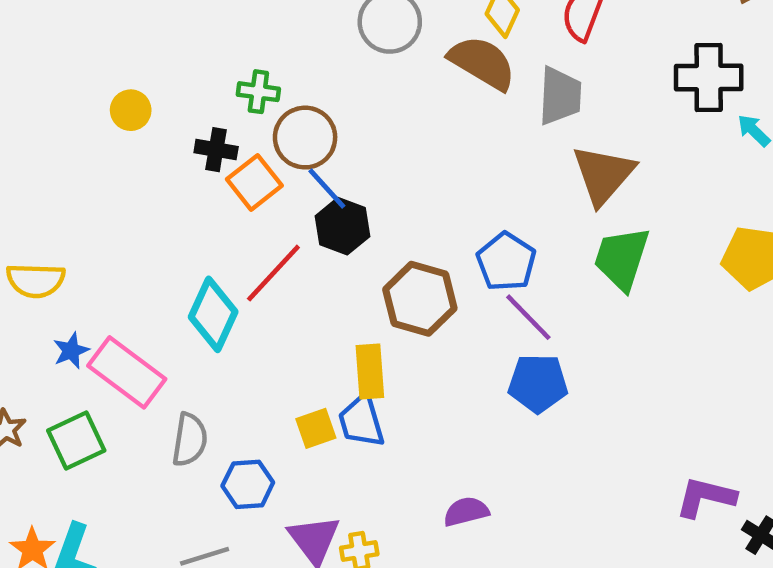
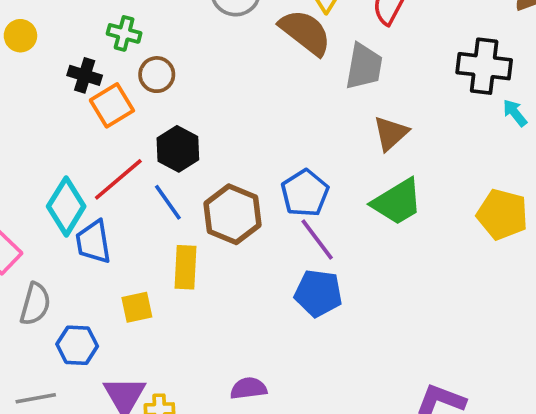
brown circle: (305, 138) -> (157, 75), size x0.7
brown triangle: (603, 175) -> (391, 133), size x0.7
blue line: (327, 188) -> (168, 202), moved
green trapezoid: (622, 258) -> (397, 202), turned -146
blue trapezoid: (361, 421) -> (93, 242), moved

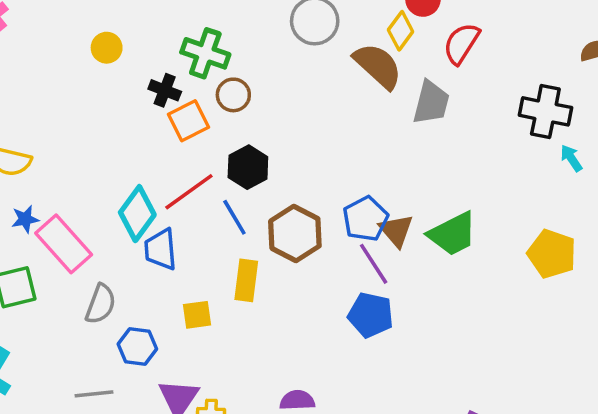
green cross: (124, 33) -> (205, 53), size x1.5
brown triangle: (391, 133) -> (396, 230), moved, turned -33

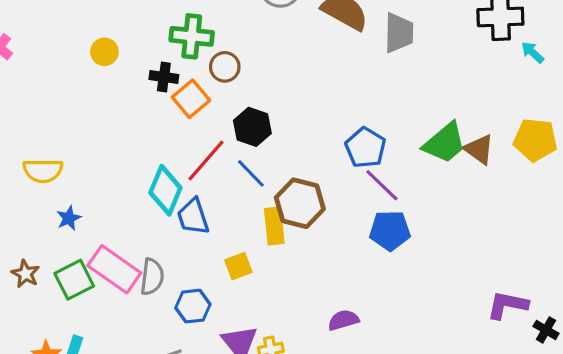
brown triangle: (396, 230) -> (479, 149), moved
brown hexagon: (295, 234) -> (300, 203), moved
pink rectangle: (64, 244) -> (114, 269), moved

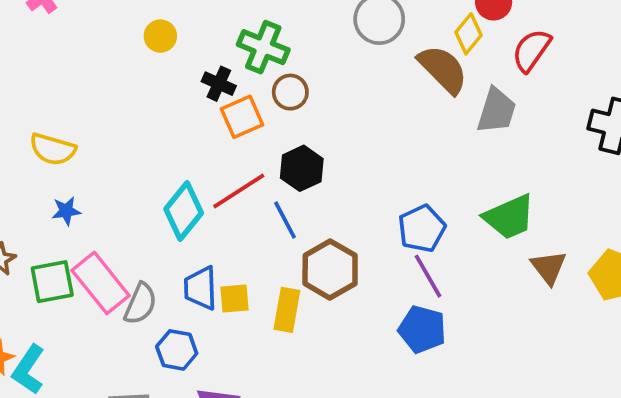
green trapezoid: (445, 143) -> (509, 217), moved
blue trapezoid: (193, 217) -> (201, 288), moved
yellow rectangle: (274, 226) -> (287, 310), moved
yellow square: (238, 266) -> (234, 299), moved

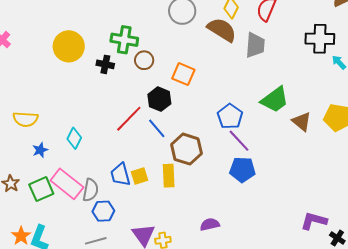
yellow circle: (160, 36) -> (69, 46), size x1.8
orange square: (242, 117) -> (183, 74), moved, turned -30
cyan diamond: (184, 211) -> (74, 138), moved, size x0.7
blue hexagon: (177, 350) -> (103, 211), moved

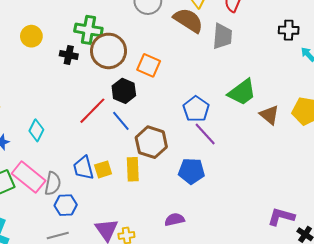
black cross: (320, 39) -> (289, 30), size x0.7
yellow circle: (69, 46) -> (31, 36), size x0.7
brown circle: (144, 60) -> (108, 51), size x1.8
blue pentagon: (242, 170) -> (191, 171), moved

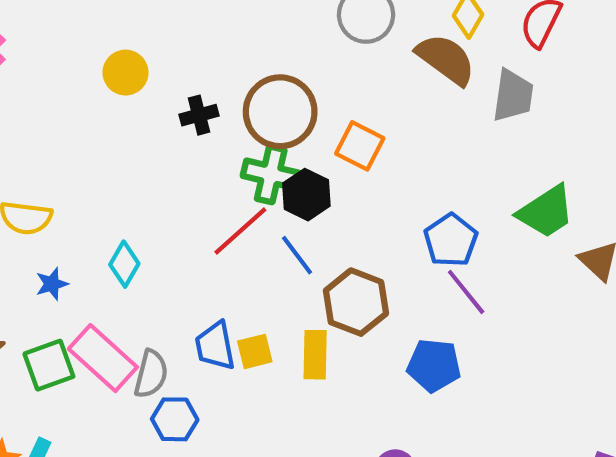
green cross: (88, 30) -> (271, 174), moved
black cross: (69, 55) -> (199, 115), turned -30

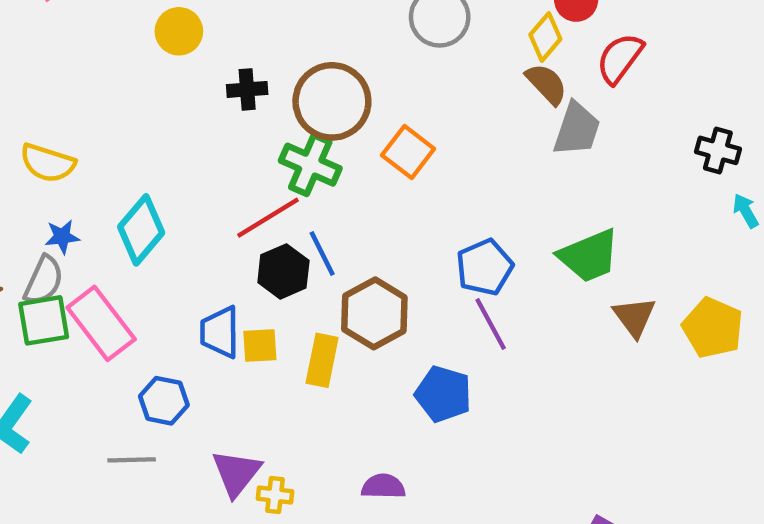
brown semicircle: (446, 59) -> (546, 84), moved, size x0.7
black hexagon: (306, 195) -> (283, 271), moved
cyan diamond: (124, 264) -> (141, 230), size x1.4
gray semicircle: (151, 374) -> (44, 280), moved

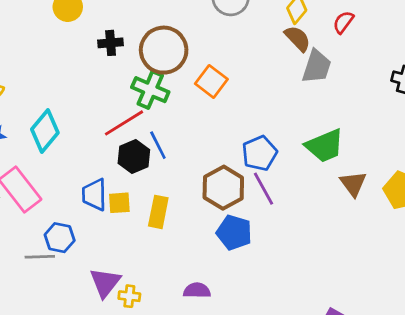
red semicircle: (620, 58) -> (343, 22), size x0.7
brown hexagon: (374, 313) -> (223, 188), moved
gray line: (132, 460) -> (40, 257), moved

